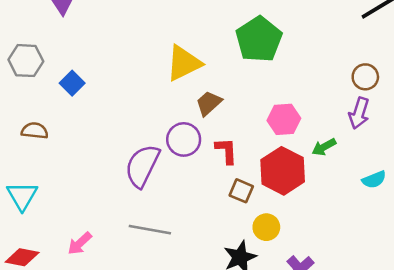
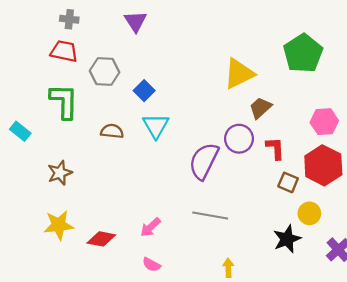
cyan triangle: (22, 196) -> (156, 126), moved

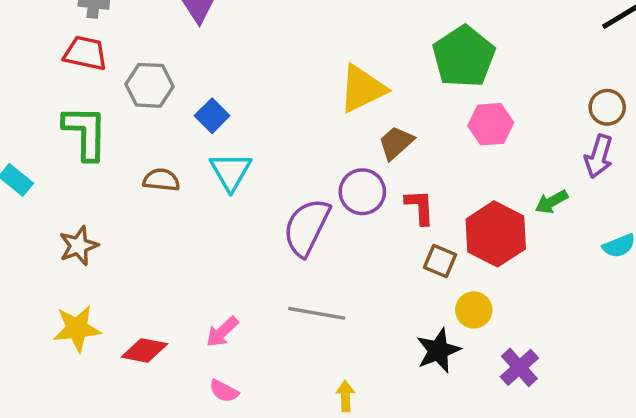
pink hexagon: (324, 122) -> (491, 124), moved

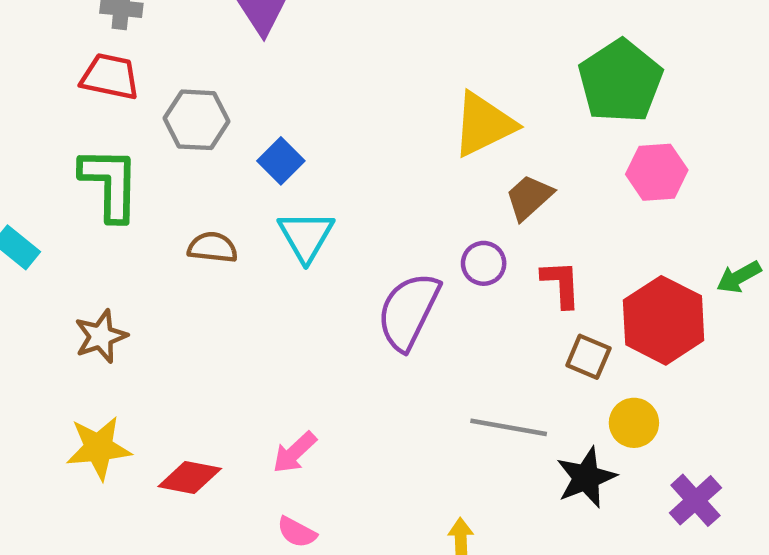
purple circle: (362, 192) -> (484, 263), size x0.7
gray line: (317, 313) -> (509, 427), moved

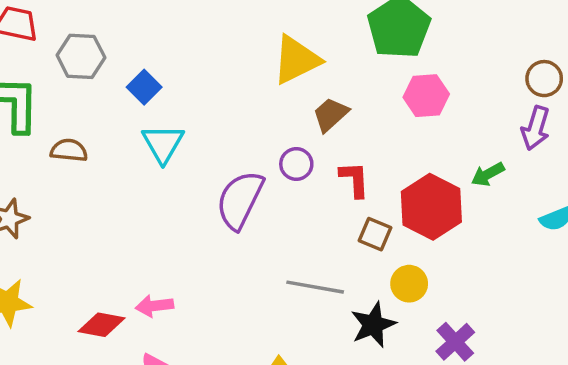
brown semicircle: (212, 247) -> (69, 150), moved
pink arrow: (295, 452) -> (154, 306), turned 36
red diamond: (190, 478) -> (101, 325), moved

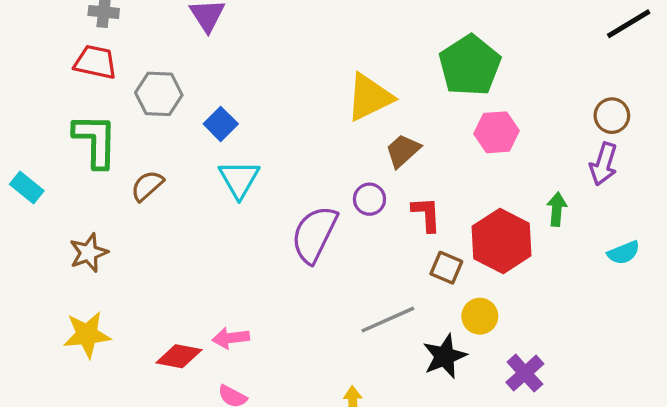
brown semicircle: (69, 150) -> (147, 186), turned -48
green arrow: (488, 174) -> (557, 209), turned 124
gray line: (315, 287) -> (388, 320), turned -34

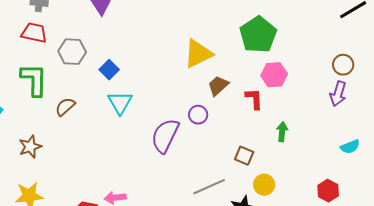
green arrow: (557, 209) -> (282, 132), moved
red L-shape: (426, 214) -> (254, 99), moved
red hexagon: (502, 241) -> (328, 191), moved, size x0.6

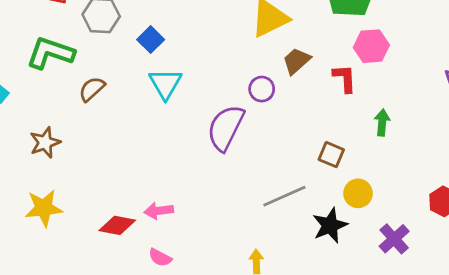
green L-shape: (34, 80) -> (50, 53), turned -72
purple circle: (198, 115) -> (262, 89), moved

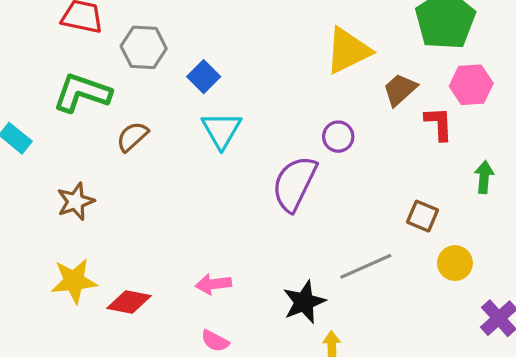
brown trapezoid: (296, 61) -> (400, 90), moved
red diamond: (117, 225) -> (129, 302), moved
black star: (330, 225) -> (304, 302), moved

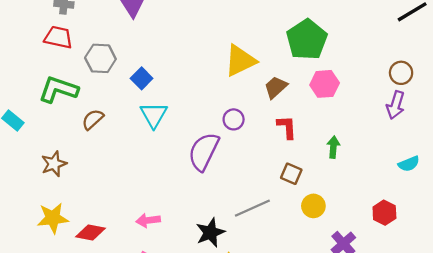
red L-shape: (439, 124) -> (287, 127), moved

